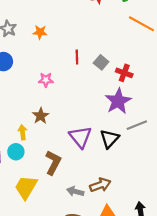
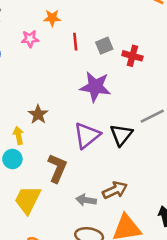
orange star: (40, 32) -> (52, 18), moved
gray square: (101, 62) -> (104, 46), turned 32
pink star: (46, 80) -> (30, 39), moved
purple star: (118, 101) -> (95, 87), moved, turned -30
purple triangle: (80, 137) -> (87, 135), turned 35

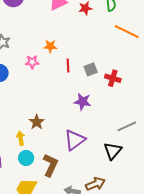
purple star: (95, 87) -> (83, 102), size x0.7
black triangle: (121, 135) -> (113, 151), moved
cyan circle: (12, 159) -> (26, 158), moved

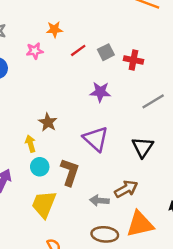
red line: (68, 66) -> (78, 50), turned 64
gray line: (127, 126) -> (153, 101), moved
purple triangle: (75, 140) -> (96, 139), turned -35

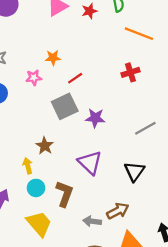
gray square: (106, 52) -> (65, 106), moved, size x1.6
red cross: (133, 60) -> (130, 72), moved, turned -30
yellow trapezoid: (44, 204) -> (39, 224), turned 116

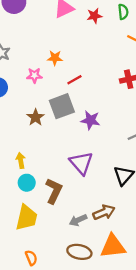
brown star: (45, 146) -> (36, 117), moved
gray arrow: (92, 221) -> (78, 220), turned -36
yellow trapezoid: (39, 224) -> (26, 218), turned 48

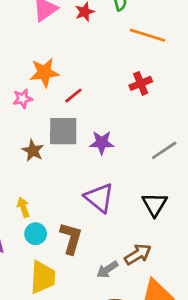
orange star: (55, 58) -> (44, 73), size x1.5
gray square: (62, 106) -> (63, 131), turned 30

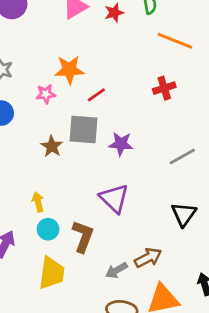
black triangle: (155, 204) -> (184, 214), moved

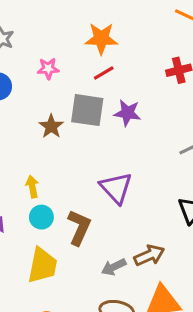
orange star: (69, 70) -> (101, 38), moved
purple star: (121, 144) -> (127, 113), moved

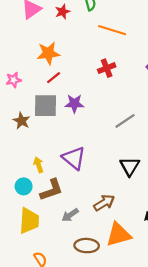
yellow arrow: (32, 187) -> (38, 165), moved
brown L-shape: (79, 227) -> (51, 190), turned 55
gray arrow: (114, 267) -> (70, 215), moved

